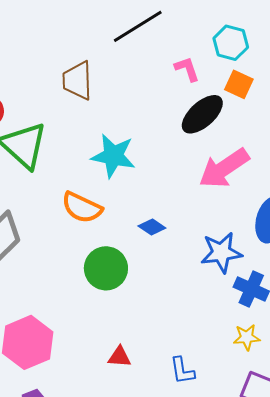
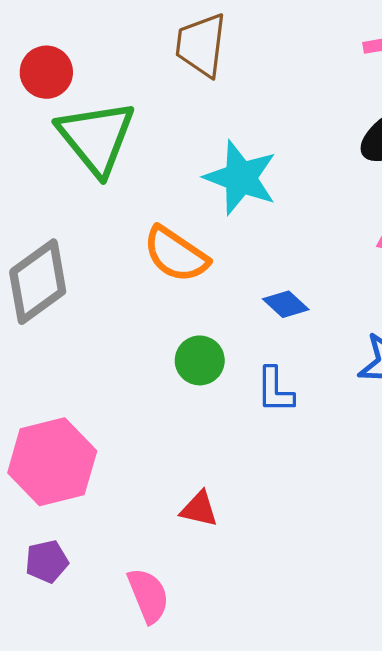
green circle: (106, 268) -> (200, 360), size x0.7
blue L-shape: (182, 371) -> (275, 390), moved

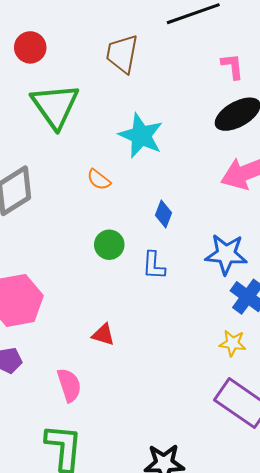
red circle: (46, 72) -> (30, 47), moved
orange semicircle: (176, 254) -> (99, 180), size x0.6
blue diamond: (286, 304) -> (163, 214), turned 64

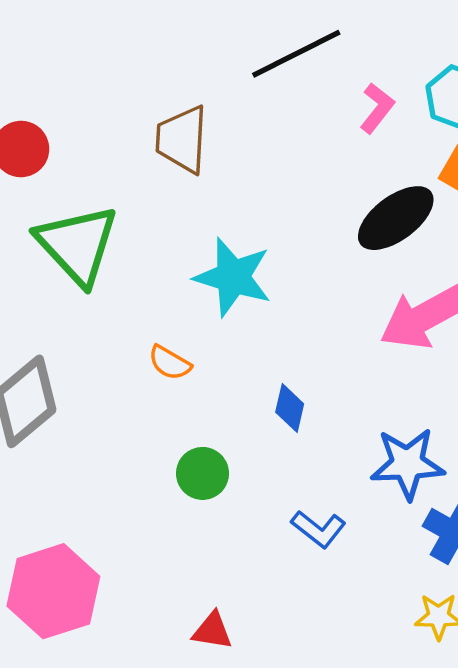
pink L-shape: (232, 66) -> (377, 108), moved, turned 52
blue L-shape: (154, 266) -> (319, 529), moved, turned -48

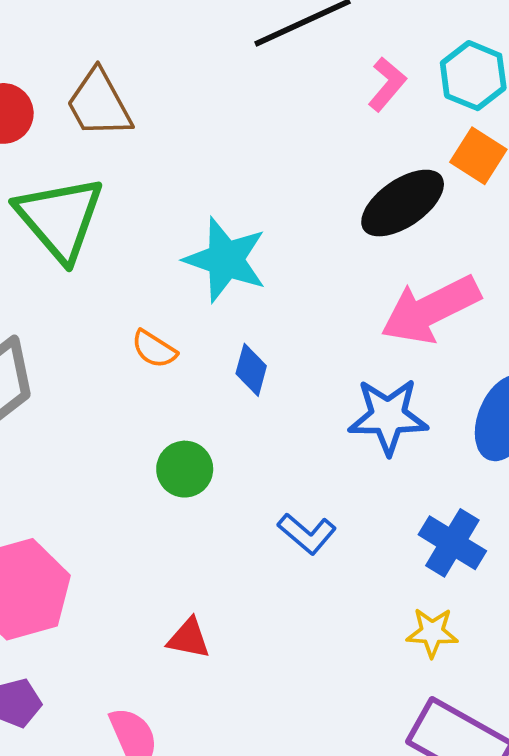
brown trapezoid: (182, 139) -> (99, 104), moved, turned -34
blue diamond: (290, 408) -> (251, 370), moved
blue star: (407, 464) -> (388, 416), moved

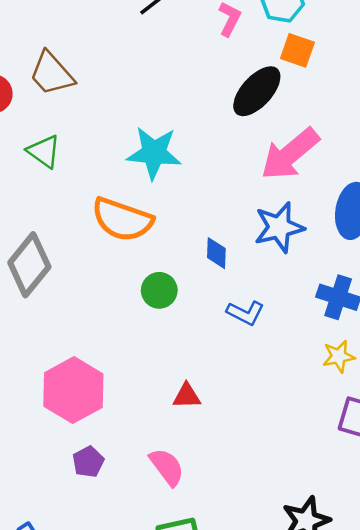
green triangle: (60, 218) -> (44, 151), size x0.6
orange semicircle: (154, 349) -> (122, 219), size x2.0
blue diamond: (251, 370) -> (216, 253), moved

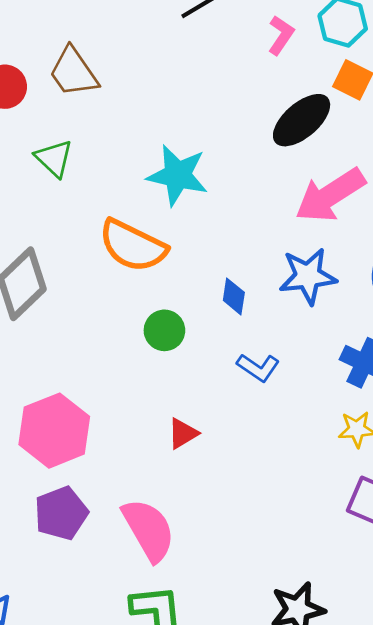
red triangle: (187, 396) -> (183, 433), moved, turned -36
purple pentagon: (88, 462) -> (61, 513), size x1.5
pink semicircle: (167, 467) -> (149, 530), size x1.4

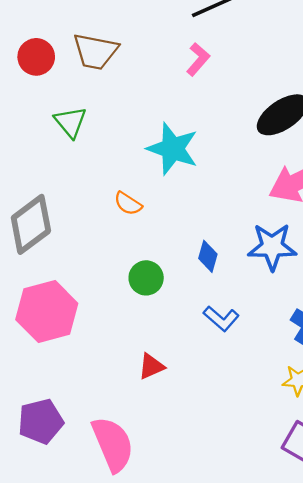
pink L-shape: (281, 35) -> (198, 59), moved
brown trapezoid: (73, 72) -> (95, 51), turned -51
orange semicircle: (133, 246) -> (128, 204), size x0.5
pink hexagon: (54, 431) -> (47, 312), moved

